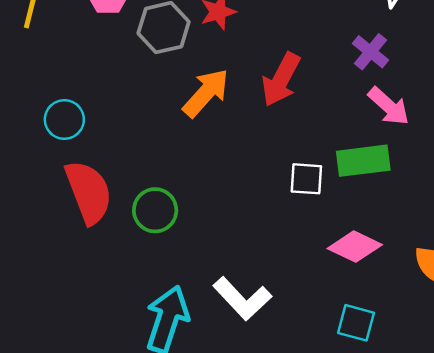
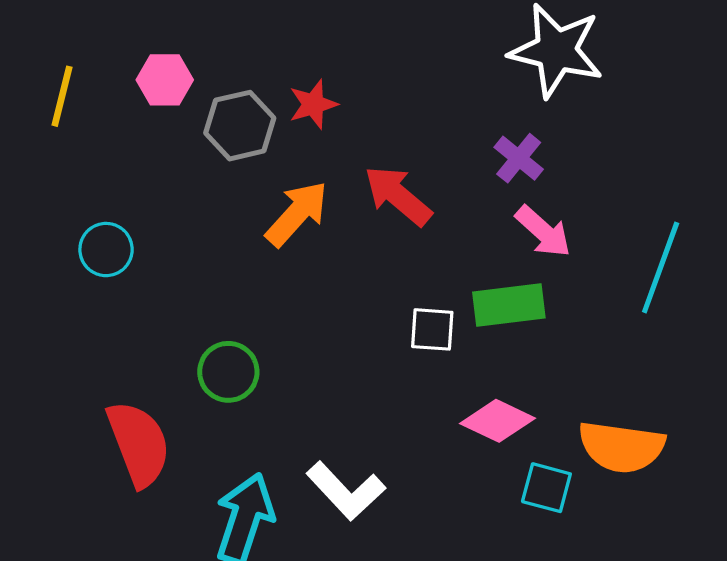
red arrow: (281, 80) -> (398, 196), turned 102
red semicircle: (89, 192) -> (139, 444), moved
cyan square: (356, 323) -> (546, 488), moved

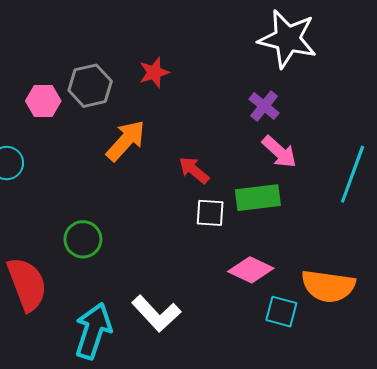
pink hexagon: (165, 80) -> (43, 101), moved
red star: (313, 104) -> (154, 72), moved
red arrow: (398, 196) -> (194, 170), moved, size x0.7

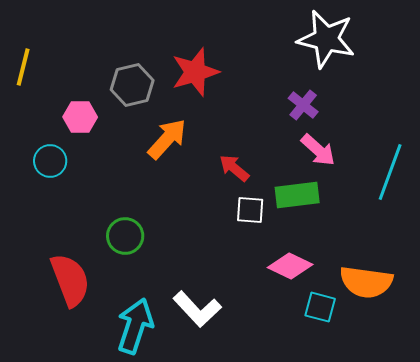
red star: (154, 72) -> (195, 72), size x1.6
pink hexagon: (43, 101) -> (80, 117), moved

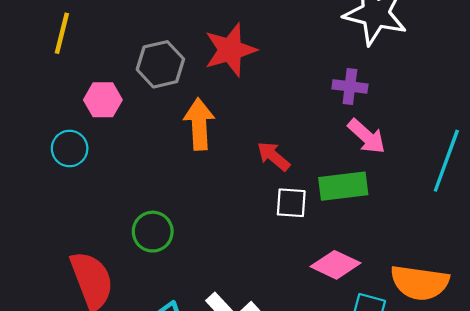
yellow line: (23, 67) -> (62, 33), moved
purple cross: (303, 105) -> (350, 86), turned -32
orange arrow: (167, 139) -> (199, 124), turned -45

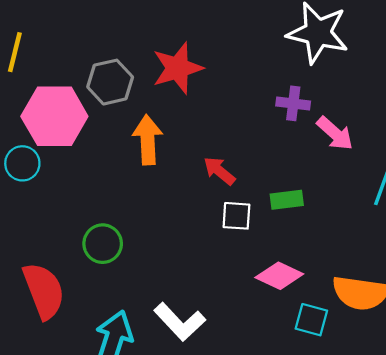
pink hexagon: (103, 100) -> (54, 116), size x1.8
pink arrow: (367, 136) -> (335, 133), moved
green rectangle: (343, 186) -> (287, 200), size x0.7

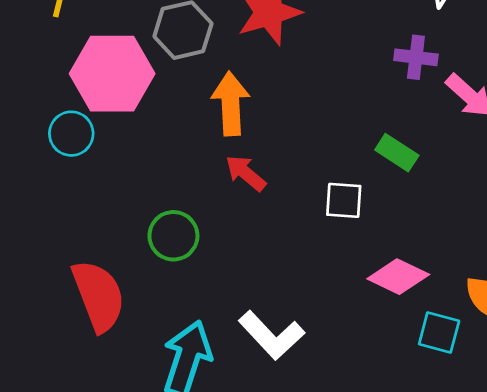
red arrow: (219, 171) -> (246, 173), moved
green rectangle: (287, 200) -> (397, 153), moved, turned 40

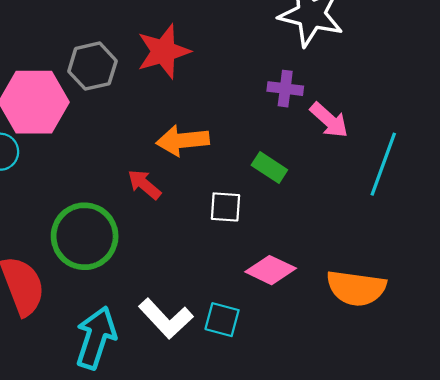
orange arrow: (231, 104) -> (183, 140), moved, turned -93
green circle: (173, 236) -> (85, 236), size x1.6
cyan square: (439, 332) -> (222, 320), moved

